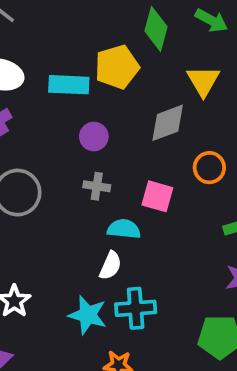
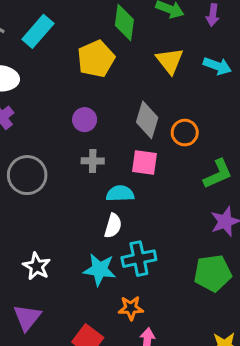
cyan rectangle: (69, 85) -> (38, 31), moved, turned -44
gray diamond: (168, 123) -> (147, 120), moved, turned -45

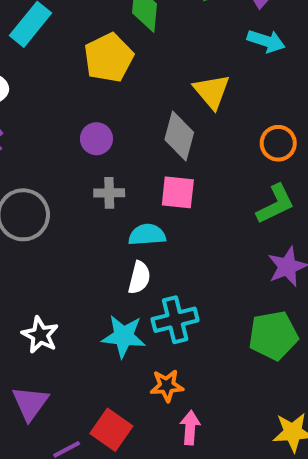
yellow triangle: (170, 61) -> (212, 91), moved
cyan arrow: (217, 66) -> (266, 41), moved
orange circle: (185, 133) -> (278, 143), moved

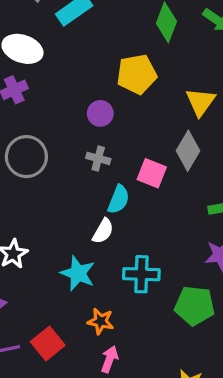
yellow pentagon: (109, 58) -> (137, 74), moved
gray diamond: (179, 136) -> (188, 151), moved
cyan semicircle: (147, 235) -> (118, 199), turned 100
cyan cross: (175, 320) -> (141, 274), moved

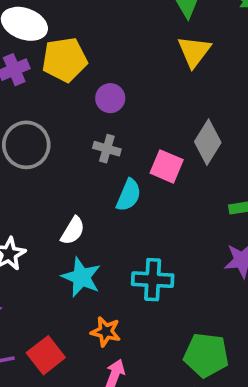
yellow pentagon: (137, 74) -> (65, 60), moved
yellow triangle: (200, 102) -> (194, 51), moved
white semicircle: (103, 231) -> (73, 231), moved
green pentagon: (195, 306) -> (206, 355), moved

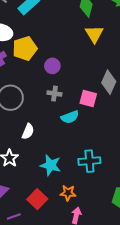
cyan semicircle: (129, 195) -> (70, 117), turned 54
white semicircle: (73, 231) -> (28, 131), moved
red square: (46, 355) -> (37, 199), moved

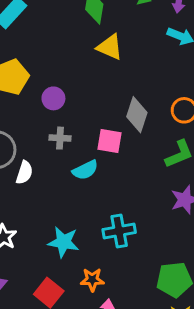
yellow triangle: (94, 34) -> (110, 47), turned -30
white semicircle: (28, 131) -> (24, 173), moved

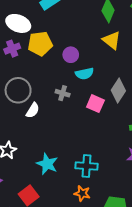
purple circle: (53, 98) -> (71, 55), moved
cyan semicircle: (85, 170) -> (84, 74), moved
orange star: (92, 280) -> (82, 193), moved

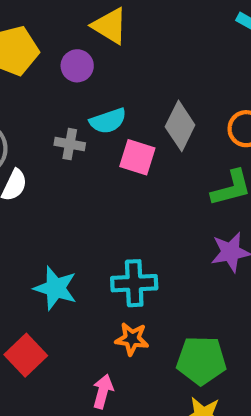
yellow triangle: (112, 40) -> (110, 26), moved
cyan semicircle: (84, 74) -> (108, 121), moved

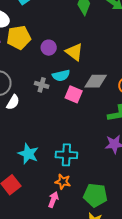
yellow triangle: (110, 26) -> (74, 52), moved
gray diamond: (180, 126) -> (96, 81), turned 60
pink arrow: (103, 391) -> (53, 200), moved

